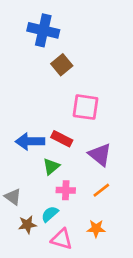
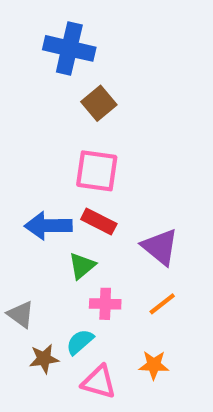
pink square: (85, 107) -> (97, 171), moved

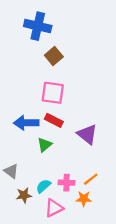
pink cross: (105, 304) -> (66, 183), moved
orange line: (162, 304) -> (91, 179), moved
pink triangle: (99, 382) -> (54, 208), turned -42

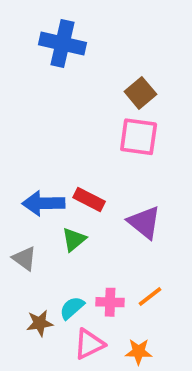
brown square: (54, 56) -> (140, 93), moved
pink square: (53, 93) -> (139, 137), moved
gray triangle: (11, 171) -> (24, 258), moved
orange star: (84, 199) -> (139, 352), moved

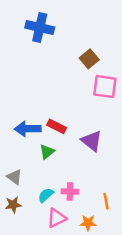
pink square: (139, 137) -> (105, 87), moved
gray triangle: (24, 258) -> (14, 177), moved
orange line: (150, 296) -> (106, 201), moved, turned -63
brown star: (40, 323) -> (13, 205), moved

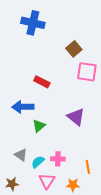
red rectangle: (57, 126) -> (42, 82), moved
gray triangle: (14, 177) -> (21, 155), moved
brown star: (13, 205) -> (12, 184), moved
pink triangle: (57, 218) -> (47, 181), turned -30

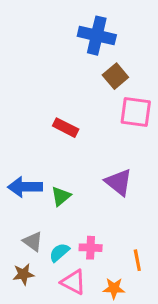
blue cross: (33, 23) -> (97, 36), moved
blue arrow: (23, 107) -> (25, 187), moved
pink triangle: (47, 181) -> (73, 282), turned -36
brown star: (12, 184) -> (23, 274), moved

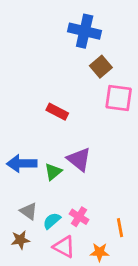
purple triangle: (119, 182) -> (79, 159), moved
pink cross: (91, 248) -> (79, 217), turned 30

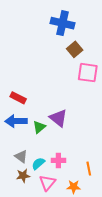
red rectangle: (57, 112) -> (18, 98), moved
pink cross: (79, 217) -> (58, 160), turned -32
brown star: (20, 240) -> (23, 176), moved
pink triangle: (64, 247) -> (47, 183), turned 42

